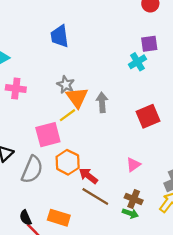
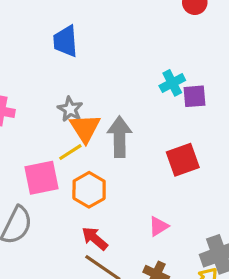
purple square: (149, 44) -> (195, 96), moved
gray arrow: (102, 102) -> (120, 137), size x1.4
orange hexagon: (68, 162) -> (89, 190), moved

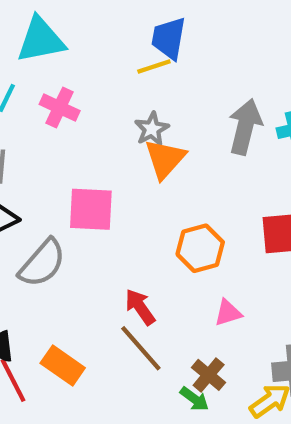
gray arrow: (120, 137) -> (245, 127), moved
yellow line: (70, 152) -> (154, 66), moved
orange hexagon: (89, 190) -> (200, 248), moved

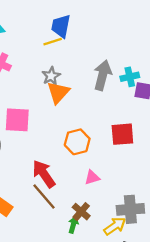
red arrow: (140, 307) -> (44, 174), size x1.4
green arrow: (194, 399) -> (73, 225), turned -112

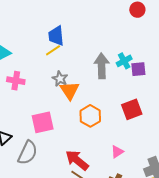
orange hexagon: (77, 142) -> (90, 116), moved

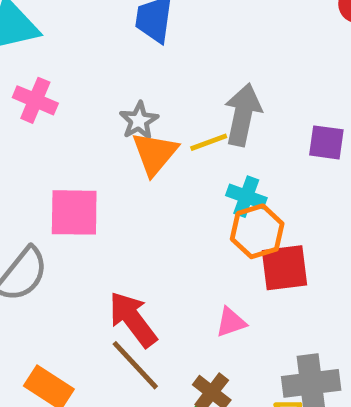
yellow line: (53, 50) -> (209, 142), moved
cyan cross: (124, 61) -> (246, 197), moved, turned 35
red square: (132, 109) -> (285, 268), moved
orange hexagon: (90, 116) -> (257, 231), moved

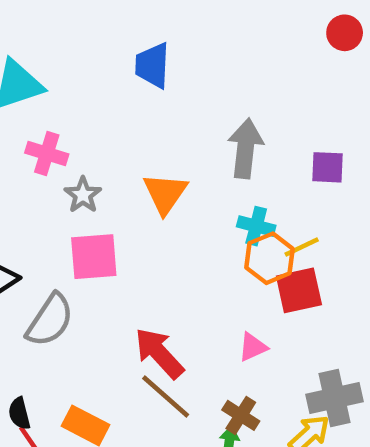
gray star: (139, 121) -> (83, 195), moved
yellow line: (209, 142) -> (302, 247), moved

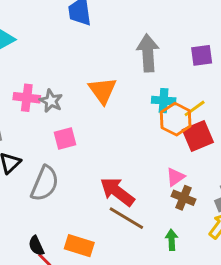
pink cross: (47, 153) -> (27, 98), moved
pink square: (94, 257) -> (65, 138), size x0.7
brown cross: (241, 415) -> (184, 198), moved

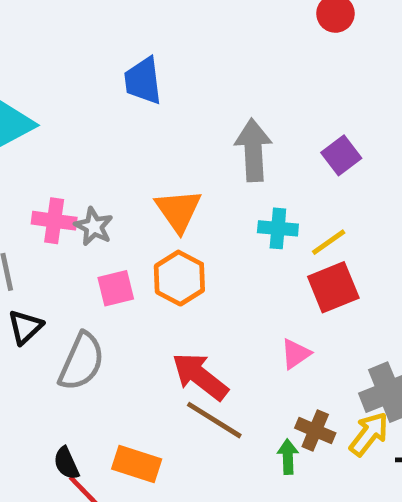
purple square: (202, 55) -> (341, 155), turned -30
orange hexagon: (176, 119) -> (179, 278), moved
brown cross: (184, 198) -> (315, 431), moved

